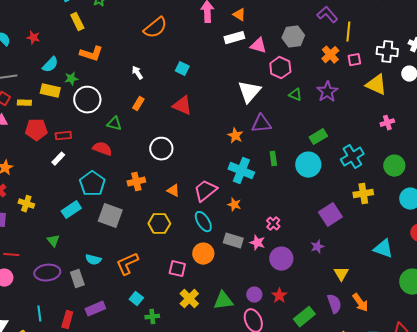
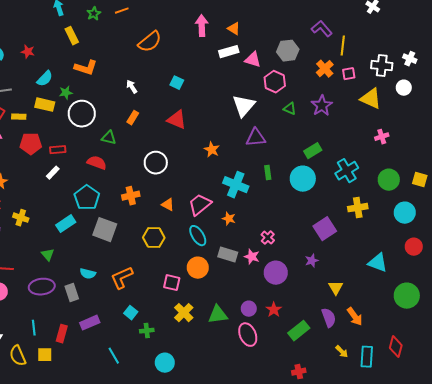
orange star: (235, 136) -> (212, 150), moved

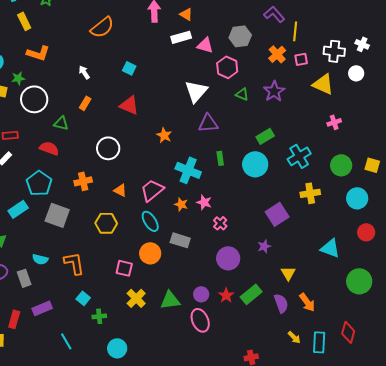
pink star: (252, 257) -> (204, 202), moved
orange L-shape: (122, 278) -> (74, 263), turned 105
green rectangle: (299, 331) -> (251, 294), moved

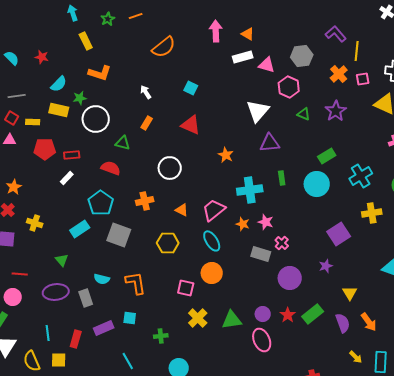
cyan cross: (188, 170) -> (250, 190), turned -30
gray rectangle: (180, 240) -> (261, 254), moved
cyan square: (83, 298) -> (130, 318), moved, turned -32

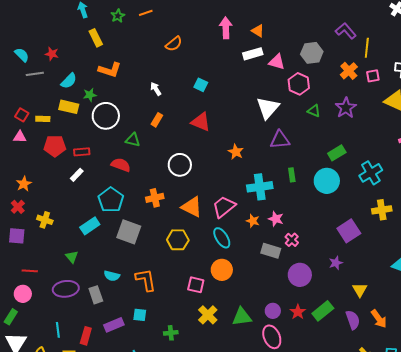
orange semicircle: (164, 47) -> (174, 44), size x0.7
gray line: (17, 96) -> (35, 74), moved
orange triangle: (182, 210) -> (192, 207), size x1.6

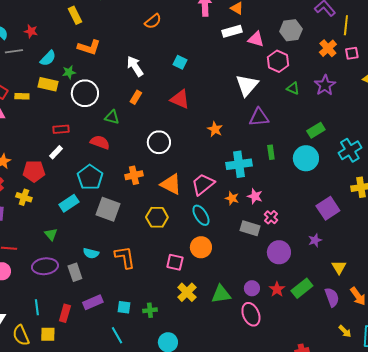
white arrow: (156, 89) -> (135, 66), size x1.5
red pentagon: (55, 146) -> (34, 171), moved
cyan square: (140, 315) -> (124, 307), moved

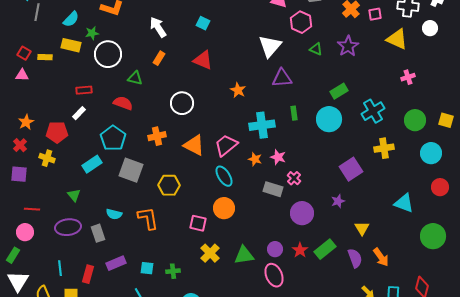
gray line: (14, 51) -> (37, 12), turned -72
yellow hexagon: (157, 217) -> (169, 185), moved

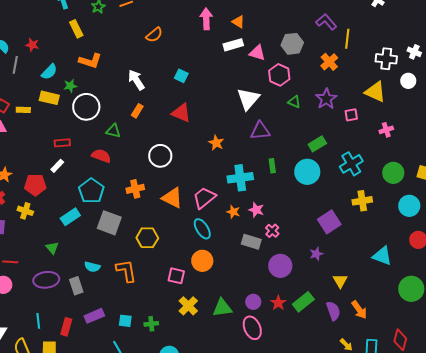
pink square: (375, 14) -> (351, 115), moved

